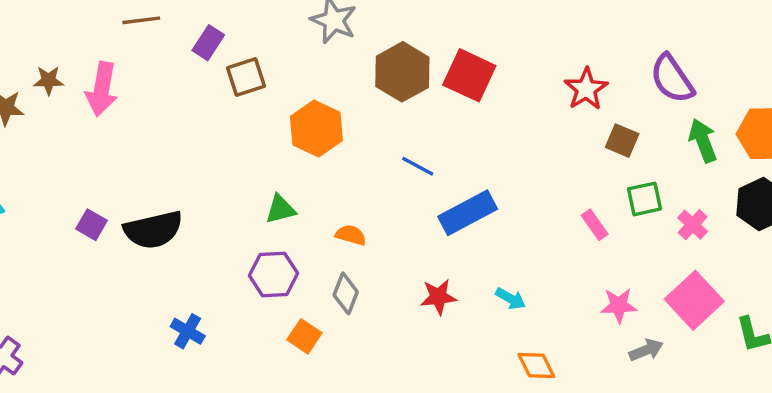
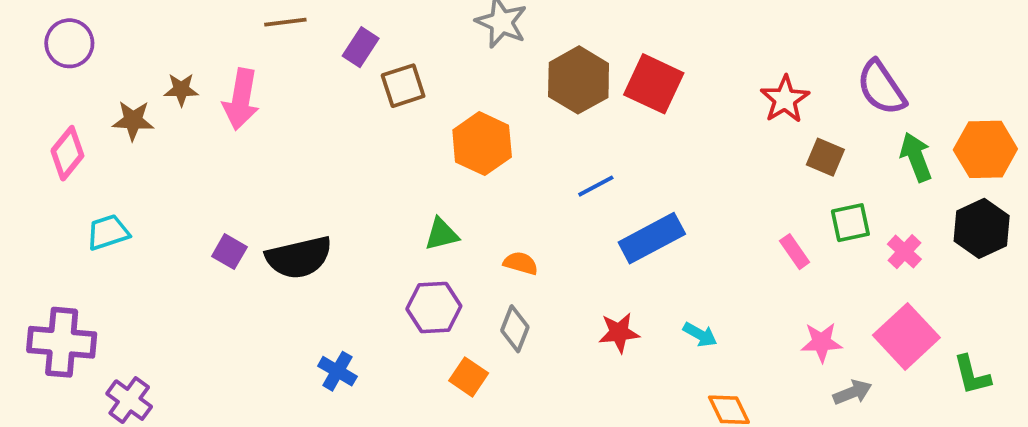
blue line: (418, 166) -> (596, 186), turned -56

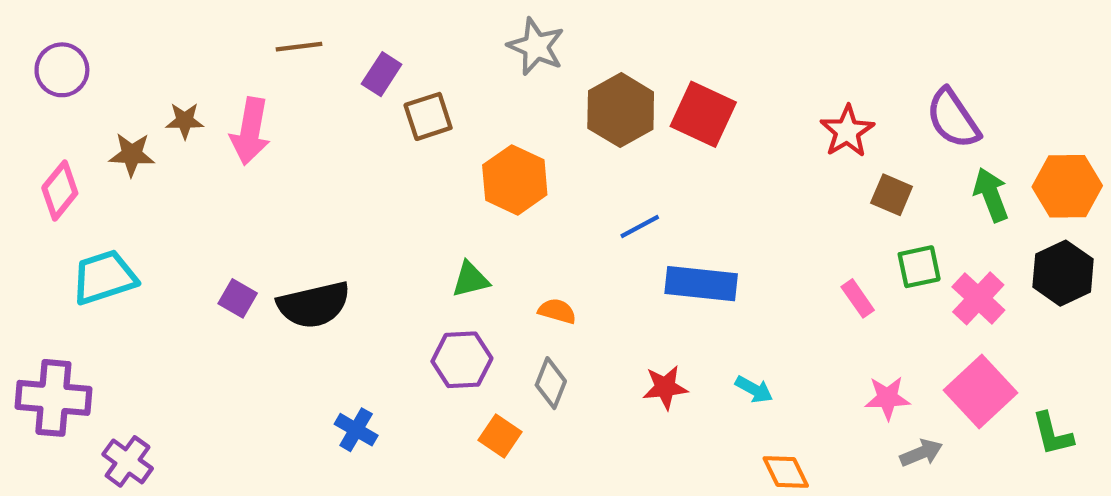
cyan trapezoid: (108, 232) -> (104, 277), size x1.4
blue rectangle: (652, 238) -> (701, 284), turned 34
pink cross: (904, 252) -> (978, 298), size x1.4

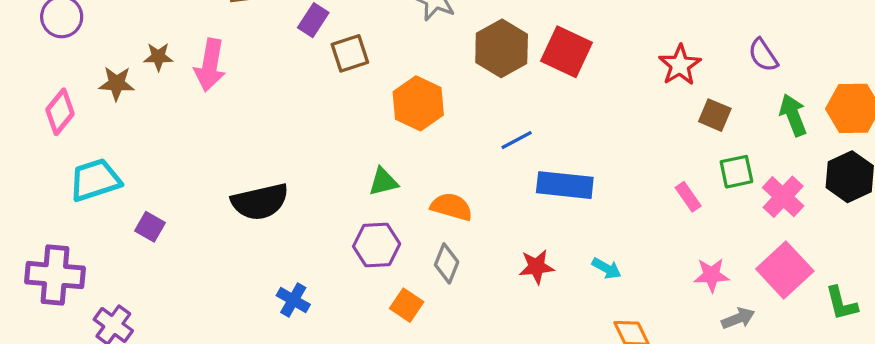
purple semicircle: (953, 119) -> (763, 55), size x0.7
purple square: (238, 298) -> (150, 227), moved
orange semicircle: (557, 311) -> (452, 207), size x1.4

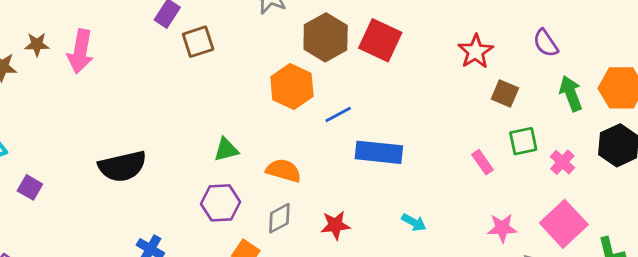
orange hexagon: (418, 103) -> (292, 86), moved
pink cross: (783, 197) -> (562, 162), size x0.7
gray diamond: (447, 263) -> (279, 218), turned 40
red star: (537, 267) -> (335, 225), moved

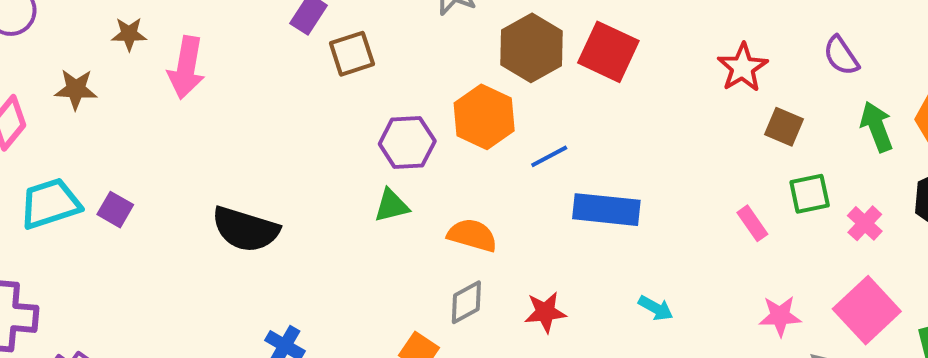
brown star: (37, 44) -> (129, 34), moved
black semicircle: (122, 166) -> (245, 229), turned 30
purple square: (30, 187) -> (115, 210), moved
purple hexagon: (221, 203) -> (407, 142), moved

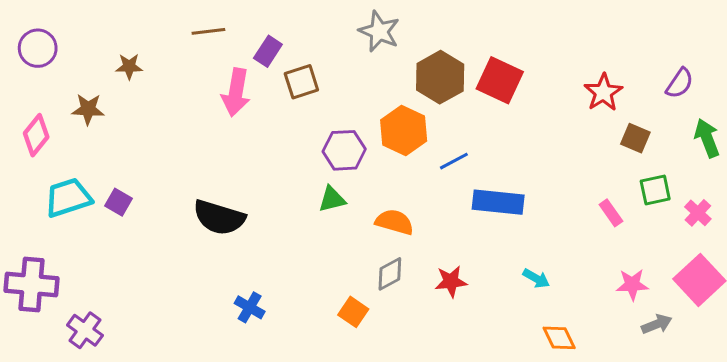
purple semicircle: (841, 56) -> (680, 83), turned -112
pink arrow: (186, 68) -> (236, 92), moved

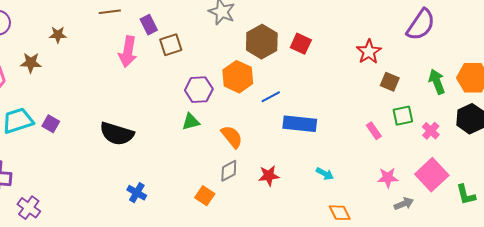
purple rectangle: (268, 51) -> (149, 25), turned -60
red square: (500, 80) -> (301, 44), size x0.7
purple semicircle: (680, 83) -> (421, 25), moved, size x1.6
orange semicircle: (394, 222) -> (232, 137), turned 35

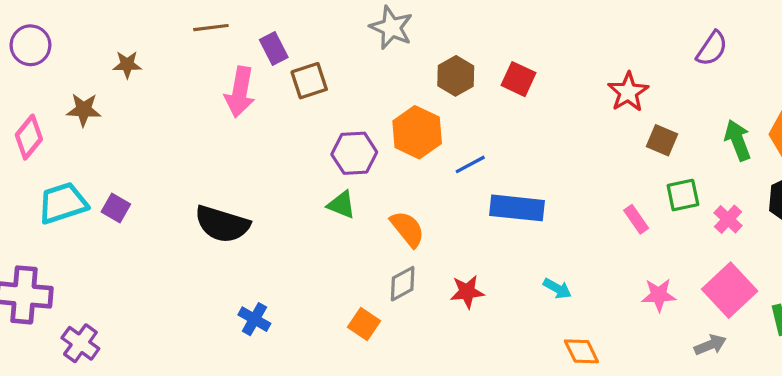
purple semicircle: (421, 25) -> (712, 48), size x0.7
brown hexagon: (262, 42) -> (456, 76), size x0.7
green triangle: (191, 122) -> (341, 205), turned 36
gray arrow: (404, 204) -> (710, 345), moved

